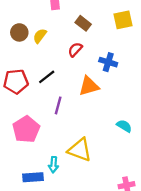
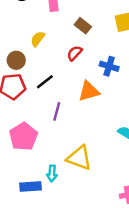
brown circle: (19, 32) -> (16, 60), moved

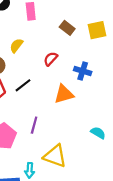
brown rectangle: (83, 26) -> (67, 28), moved
purple line: (57, 111) -> (34, 125), moved

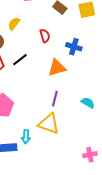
red semicircle: (51, 59) -> (45, 36), turned 120
purple line: (34, 125) -> (55, 99), moved

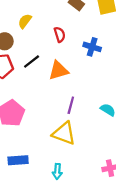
orange triangle: (57, 68) -> (58, 70), moved
cyan arrow: (26, 137) -> (57, 171), moved

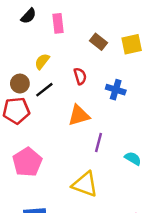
black line: (32, 61) -> (44, 90), moved
purple line: (71, 105) -> (99, 142), moved

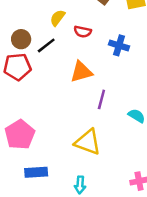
yellow semicircle: (42, 61) -> (57, 18), moved
red semicircle: (80, 76) -> (83, 32), turned 119
pink pentagon: (27, 162) -> (20, 135), moved

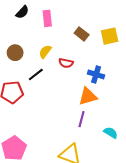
brown circle: (21, 39) -> (15, 53), moved
orange triangle: (81, 72) -> (88, 96), moved

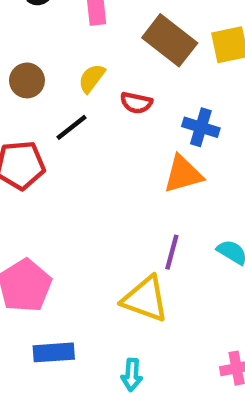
brown rectangle: (82, 34) -> (170, 40), size x1.6
purple line: (82, 119) -> (172, 252), moved

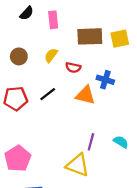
brown rectangle: (170, 40) -> (90, 36), turned -40
black line: (72, 127) -> (48, 94), moved
orange triangle: (183, 174) -> (85, 95), moved, turned 30

